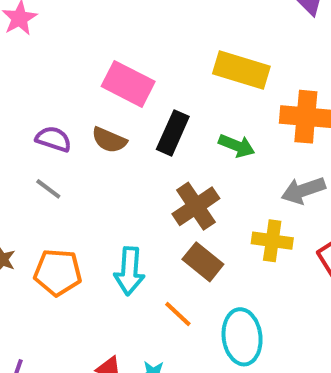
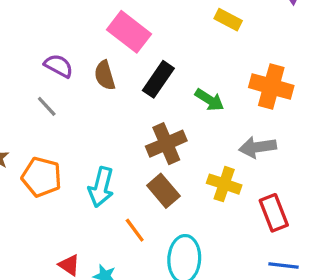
yellow rectangle: (241, 70) -> (228, 20), moved, size x0.6
brown semicircle: (109, 140) -> (105, 75), turned 40

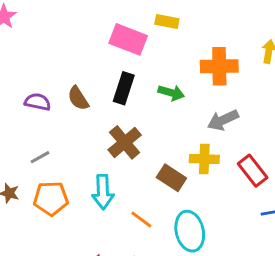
pink rectangle: (129, 32) -> (128, 39), moved
gray line: (47, 106) -> (40, 157), moved, turned -60
brown cross: (166, 144) -> (125, 142), moved
brown rectangle: (163, 191) -> (171, 178), moved

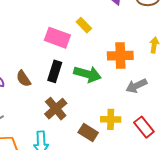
yellow rectangle: (167, 21) -> (84, 25), turned 35
green arrow: (171, 93) -> (87, 74), size x1.5
gray arrow: (223, 120) -> (136, 86), moved

